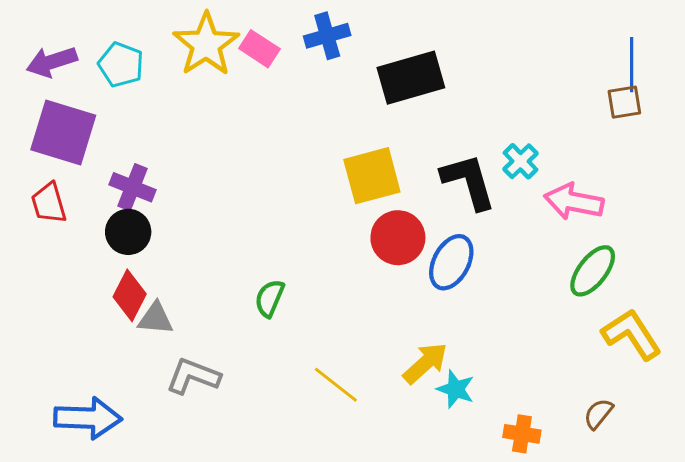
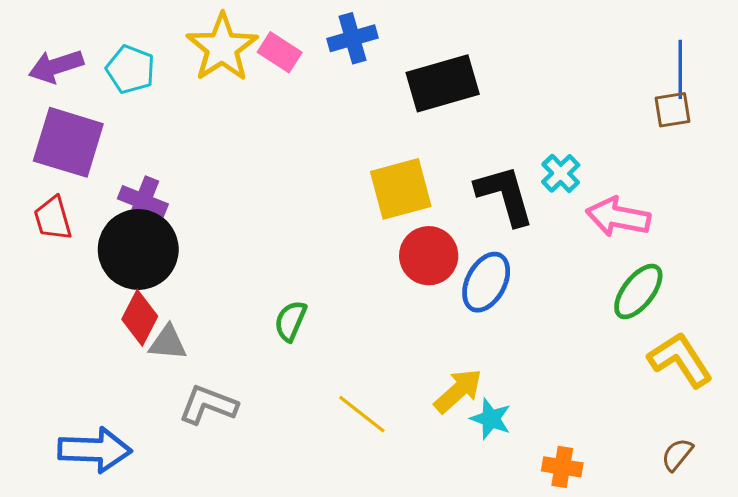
black circle: (128, 232) -> (138, 249), size x1.6
brown semicircle: (598, 414) -> (677, 455), moved

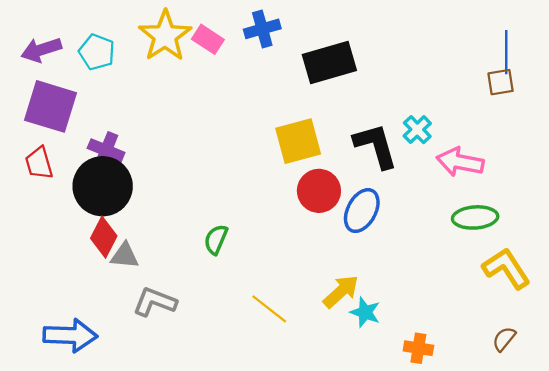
green ellipse: (638, 291) -> (475, 217), turned 48

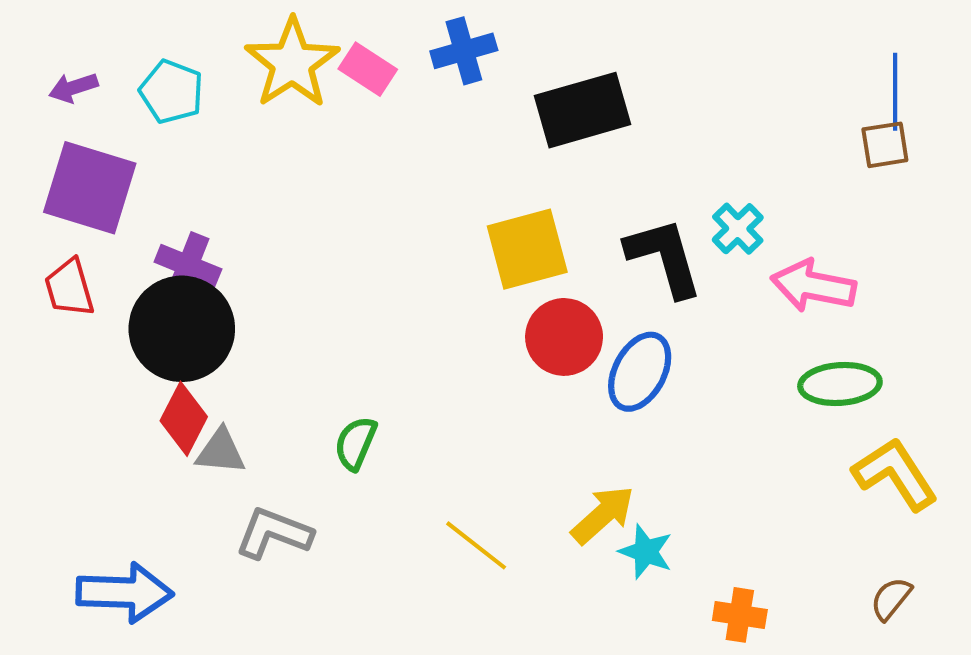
purple arrow: (41, 50) -> (73, 88), size x0.7
green semicircle: (216, 239) -> (356, 443), moved

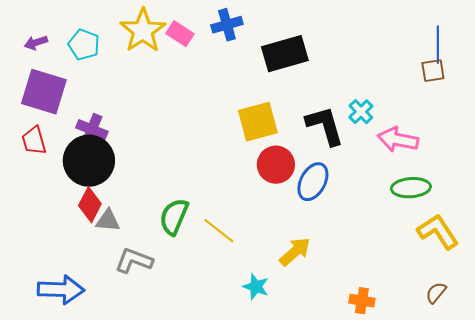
green semicircle: (356, 443) -> (174, 217), size x1.4
yellow line: (476, 545) -> (219, 231), moved
cyan star: (646, 552) -> (256, 287), moved

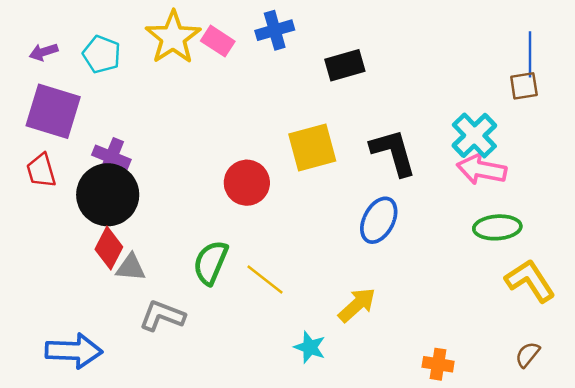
black rectangle: (285, 54) -> (345, 65), size x0.7
cyan cross: (361, 112) -> (474, 135), moved, size x1.5
red circle: (276, 165) -> (247, 183), moved

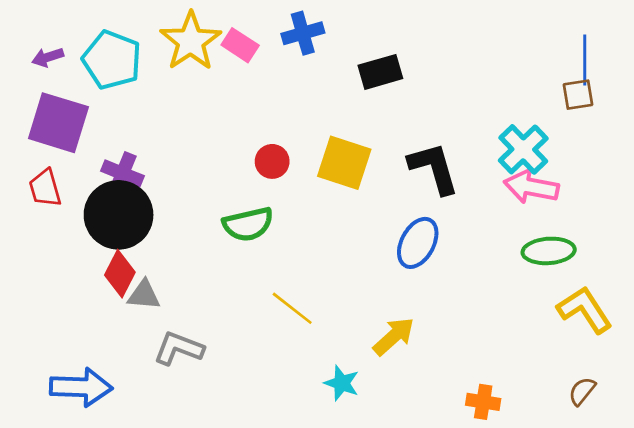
cyan pentagon: (102, 54) -> (112, 60), size x1.4
yellow square: (312, 148) -> (344, 163), turned 33
red circle: (247, 183) -> (272, 161), moved, size x0.7
green semicircle: (211, 263) -> (248, 224), moved, turned -126

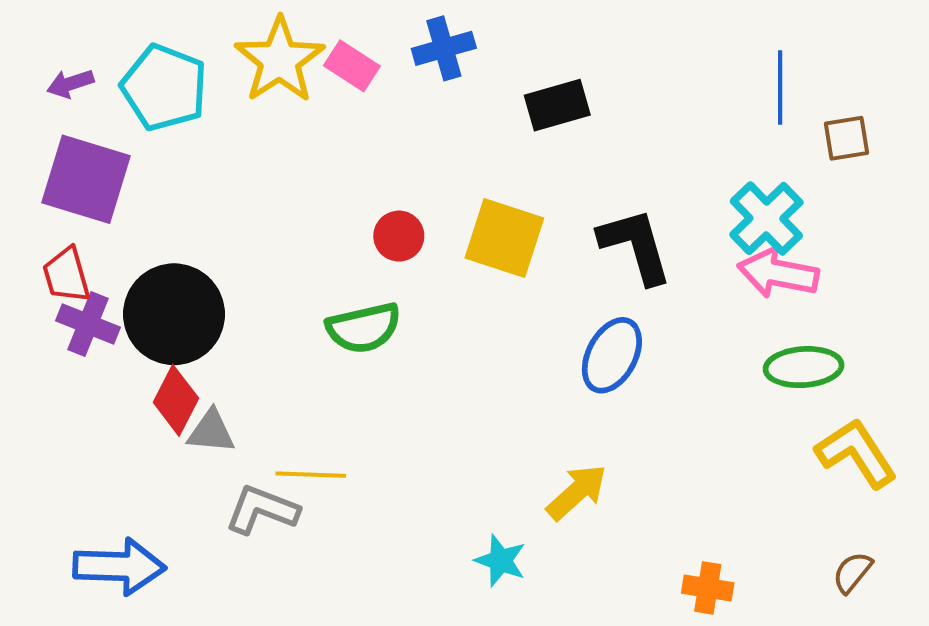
blue line: (585, 60) -> (780, 87), moved
purple cross: (123, 173) -> (88, 324), moved
yellow line: (292, 308) -> (311, 475), moved, turned -36

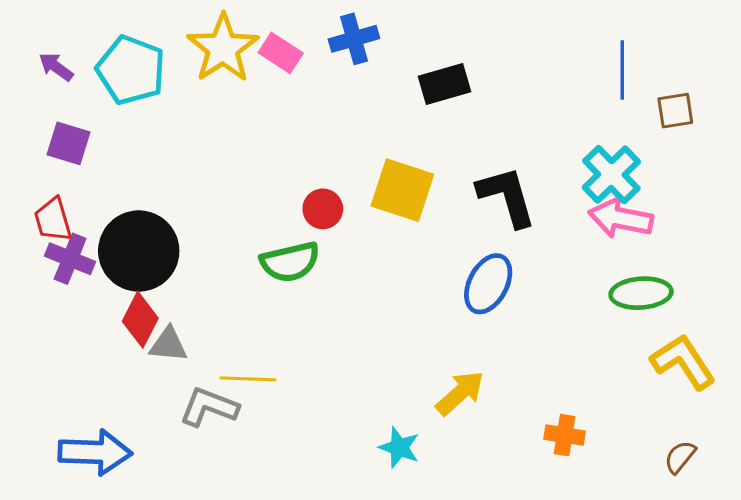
purple arrow: (70, 84) -> (56, 67), turned 54
purple square: (86, 179) -> (68, 143), size x0.6
red circle: (399, 236) -> (323, 209), moved
orange cross: (708, 588) -> (565, 435), moved

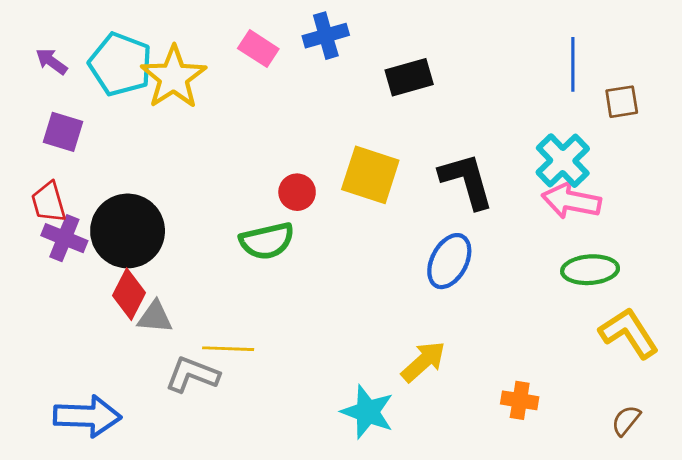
yellow star: (223, 48) -> (174, 77), moved
cyan star: (399, 448) -> (367, 412), size x1.4

